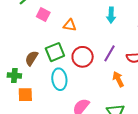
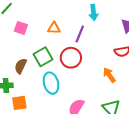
pink square: (43, 15) -> (21, 28), moved
purple line: (110, 53) -> (80, 34), moved

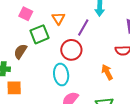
orange triangle: (54, 28) -> (58, 18), turned 48
green square: (43, 57) -> (39, 34), moved
cyan ellipse: (51, 83) -> (61, 75), moved

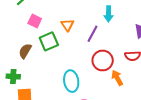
red circle: (71, 50) -> (103, 60), moved
brown semicircle: (20, 51) -> (25, 51), moved

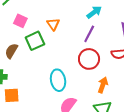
cyan arrow: (109, 14) -> (94, 12), turned -126
purple line: (92, 34) -> (89, 34), moved
orange arrow: (117, 78) -> (103, 85), moved, turned 49

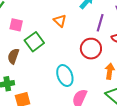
orange triangle: (53, 24) -> (60, 21), moved
purple line: (89, 34) -> (100, 23), moved

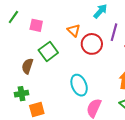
pink square: (16, 25) -> (36, 25), moved
red circle: (91, 49) -> (92, 44), moved

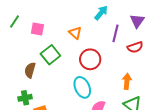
red circle: (92, 44) -> (90, 59), moved

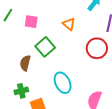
red circle: (90, 59) -> (97, 48), moved
cyan ellipse: (82, 87) -> (63, 83), moved

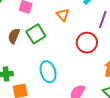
brown semicircle: (25, 63) -> (14, 36), moved

